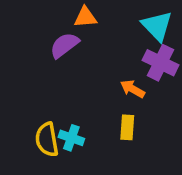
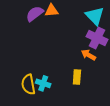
purple semicircle: (64, 45) -> (35, 14), moved
orange arrow: (133, 89) -> (89, 55), moved

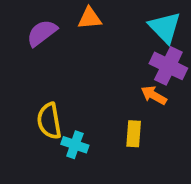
purple semicircle: (35, 14) -> (42, 33), moved
yellow semicircle: (28, 84) -> (49, 121), moved

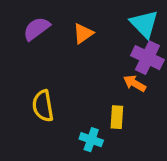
orange triangle: (90, 18) -> (83, 34), moved, turned -30
cyan cross: (75, 145) -> (91, 140), moved

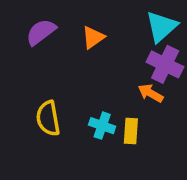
cyan triangle: (144, 24) -> (161, 27), turned 32
cyan cross: (91, 140) -> (102, 126), moved

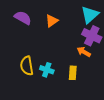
purple semicircle: (41, 32) -> (23, 18), turned 66
cyan cross: (102, 126) -> (47, 70), moved

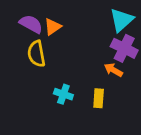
orange triangle: (52, 21) -> (53, 27), moved
yellow semicircle: (27, 66) -> (36, 54), moved

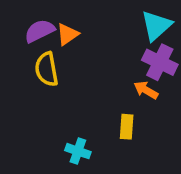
purple semicircle: (31, 24) -> (40, 31), turned -55
cyan cross: (63, 94) -> (78, 151), moved

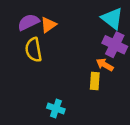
cyan triangle: (156, 26) -> (112, 18), turned -40
yellow rectangle: (127, 127) -> (95, 81), moved

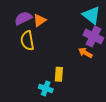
yellow rectangle: (95, 81) -> (59, 74), moved

